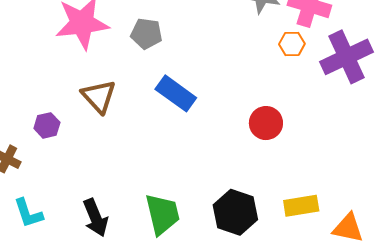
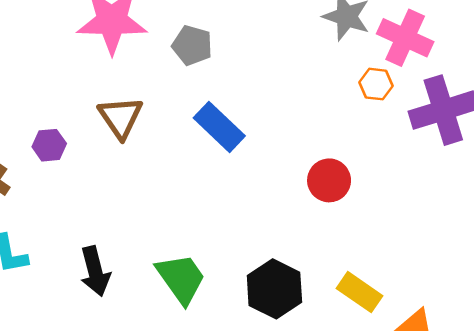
yellow rectangle: (301, 206) -> (360, 292), turned 36
green trapezoid: (162, 214) -> (181, 278), turned -30

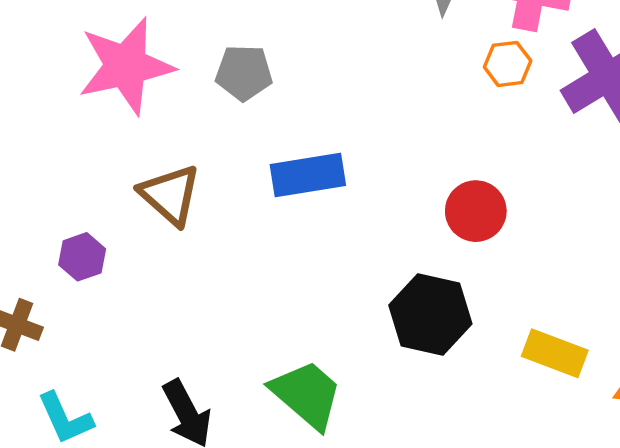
blue rectangle: (219, 127) -> (308, 175), turned -39
black hexagon: (274, 289) -> (430, 314), moved

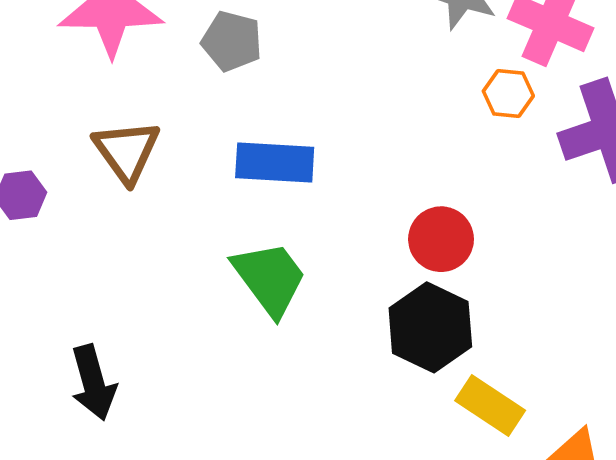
black hexagon: (430, 314) -> (430, 327), moved
green trapezoid: (307, 394) -> (270, 278), moved

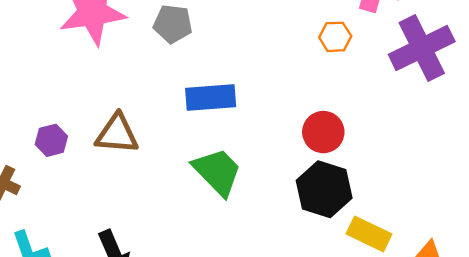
orange hexagon: (508, 93) -> (335, 37), moved
brown triangle: (127, 151) -> (117, 134), moved, turned -42

